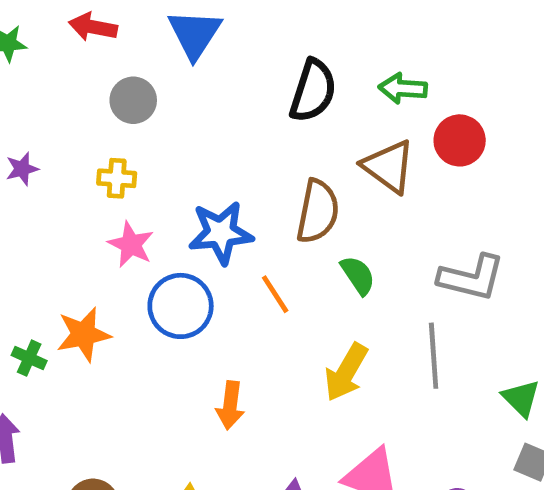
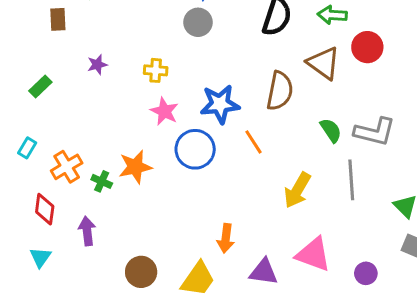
gray circle: (133, 100) -> (198, 22), moved
green semicircle: (358, 275) -> (331, 130), moved
orange arrow: (230, 405) -> (226, 238), moved

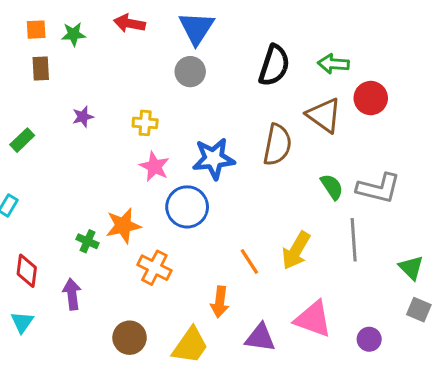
orange line: (253, 142) -> (249, 261), moved
orange cross: (67, 167) -> (154, 268), moved, turned -32

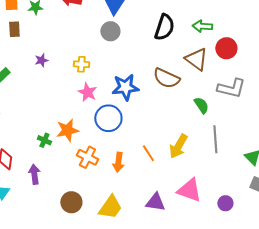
brown semicircle: (277, 145) -> (166, 78), turned 104
gray L-shape: (379, 188) -> (231, 88), moved
orange arrow: (220, 302) -> (118, 162), moved

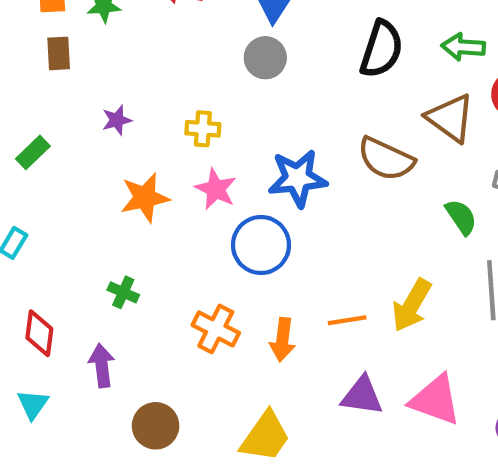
orange star: (67, 130) -> (145, 198), moved
orange line: (148, 153) -> (347, 320), turned -66
brown circle: (71, 202) -> (156, 426), moved
purple triangle: (155, 202) -> (362, 396), moved

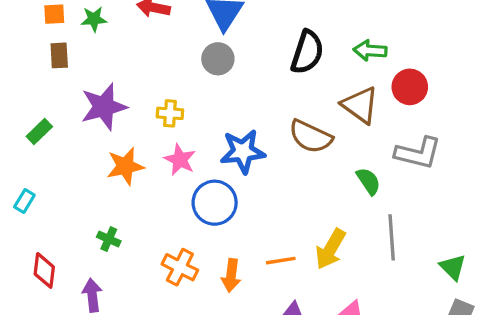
purple star: (117, 120) -> (104, 107), size x2.0

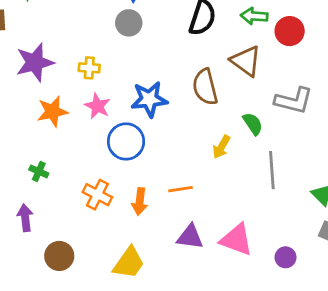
red circle: (410, 87) -> (290, 31), moved
brown semicircle: (311, 137) -> (205, 87), turned 51
yellow arrow: (330, 249) -> (221, 147), moved, size x0.7

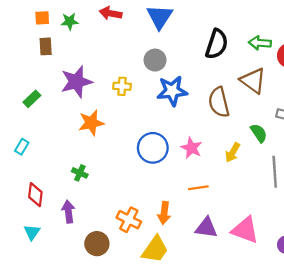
gray circle: (129, 23) -> (155, 60), moved
blue star: (149, 99) -> (172, 91), moved
pink star: (97, 106) -> (192, 148), moved
orange cross: (97, 195) -> (129, 220), moved
orange arrow: (140, 201) -> (164, 213), moved

